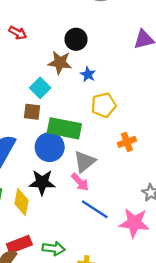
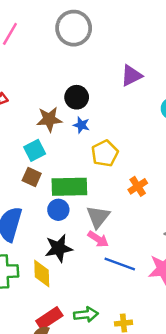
black circle: (76, 39) -> (77, 97), moved
cyan square: (40, 88) -> (35, 150), turned 30
brown square: (32, 112) -> (32, 177), turned 30
blue circle: (50, 147) -> (58, 210), size x0.7

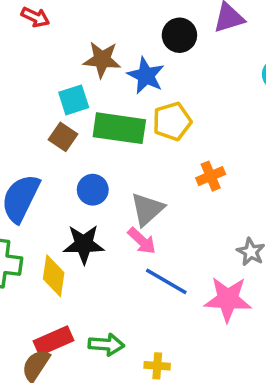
black circle: (77, 97) -> (179, 35), moved
blue star: (81, 125) -> (146, 76), size x1.5
green rectangle: (69, 187) -> (119, 128), moved

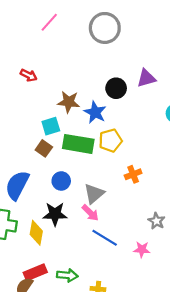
pink star: (228, 299) -> (142, 249), size x0.6

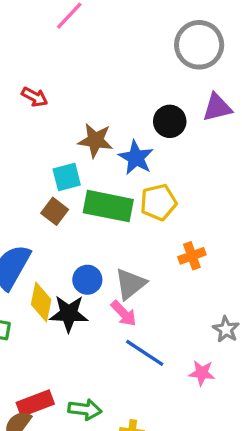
gray circle: (105, 28) -> (199, 45), moved
blue circle: (61, 181) -> (87, 280), moved
yellow diamond: (36, 233) -> (41, 302), moved

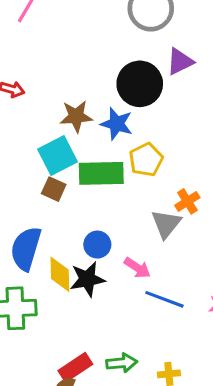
black circle: (170, 121) -> (140, 84), size x1.5
cyan square: (67, 177) -> (58, 155), size x1.4
gray triangle: (130, 284) -> (166, 224), moved

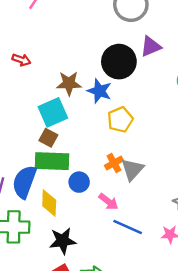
green rectangle: (101, 173) -> (52, 161), moved
orange cross: (187, 201) -> (114, 163), moved
black star: (87, 279) -> (63, 241), moved

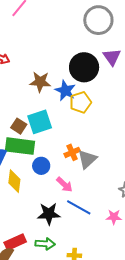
purple triangle: (151, 46) -> (112, 57), turned -48
cyan square: (53, 112) -> (40, 122), moved
yellow pentagon: (120, 120) -> (80, 102), moved
black star: (63, 241) -> (49, 214), moved

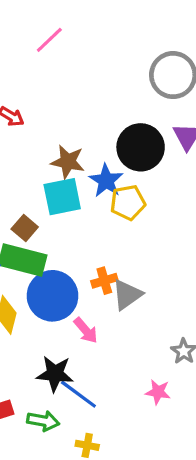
cyan square: (40, 122) -> (62, 197), moved
blue circle: (41, 166) -> (52, 296), size x1.8
blue line: (79, 207) -> (78, 394), moved

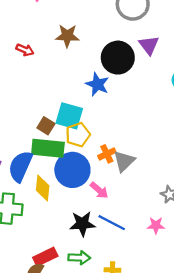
brown star: (68, 162) -> (67, 36), moved
cyan square: (62, 197) -> (69, 116), moved, turned 36
yellow pentagon: (128, 203) -> (78, 135), moved
blue line: (78, 394) -> (112, 223), moved

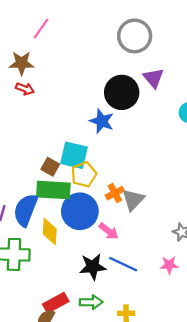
brown star: (67, 36) -> (22, 63), moved

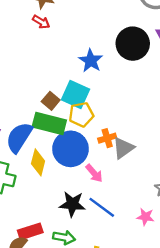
blue star: (102, 121) -> (91, 61), moved

